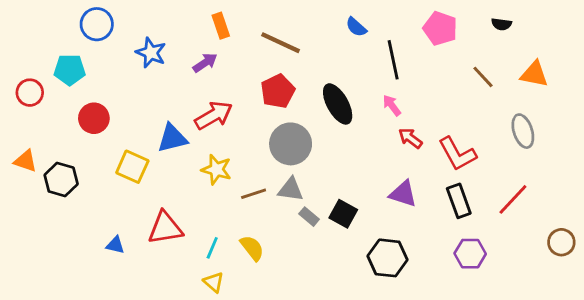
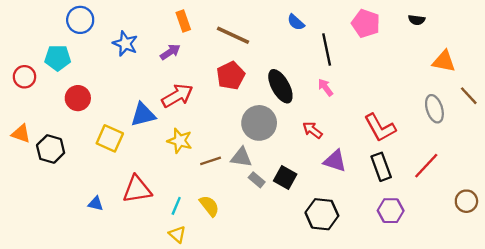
brown line: (483, 77) -> (469, 96), moved
red arrow: (410, 138) -> (312, 130), moved
gray circle: (291, 144) -> (259, 123), moved

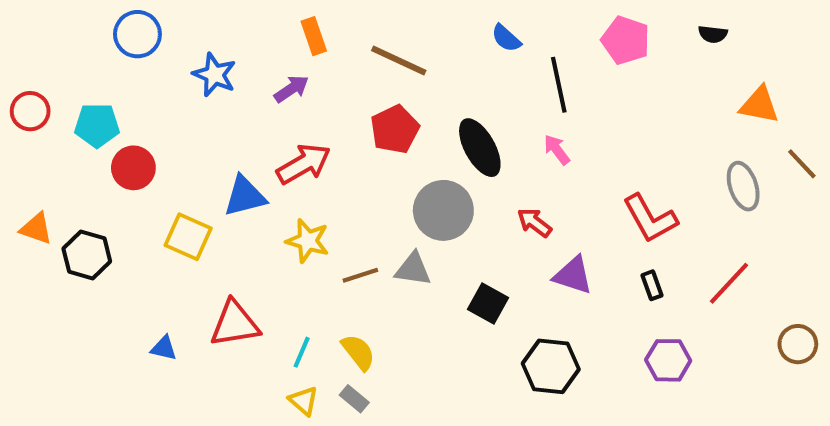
cyan pentagon: (58, 58) -> (97, 125), moved
red circle: (24, 77) -> (30, 111), moved
black rectangle: (381, 167) -> (652, 285), size x0.6
gray rectangle: (257, 180) -> (354, 399), moved

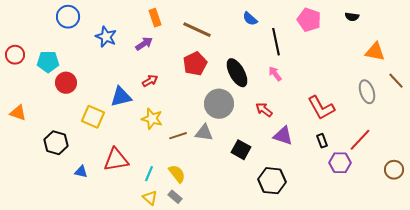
red arrow: (304, 164) -> (150, 81), size x0.6
black hexagon: (87, 255) -> (56, 143), moved
purple hexagon: (668, 360) -> (340, 163), moved

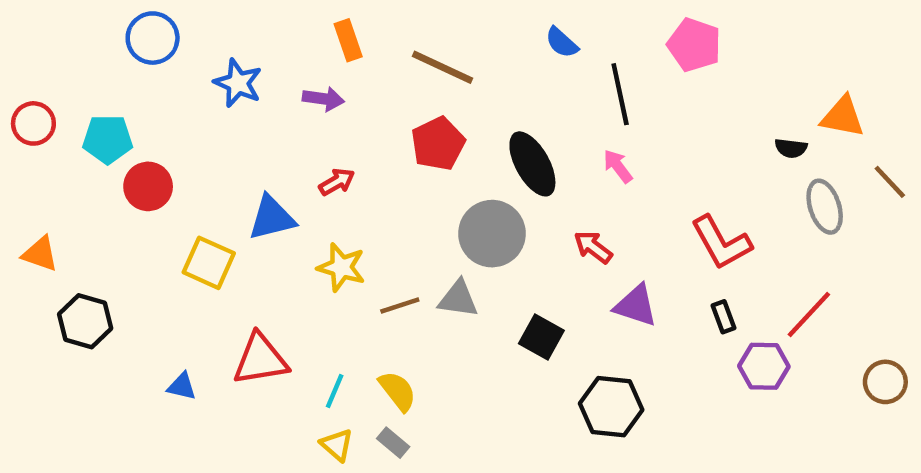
black semicircle: (352, 17) -> (791, 148), moved
purple arrow: (144, 44) -> (323, 99), turned 42
black hexagon: (56, 143) -> (85, 321), moved

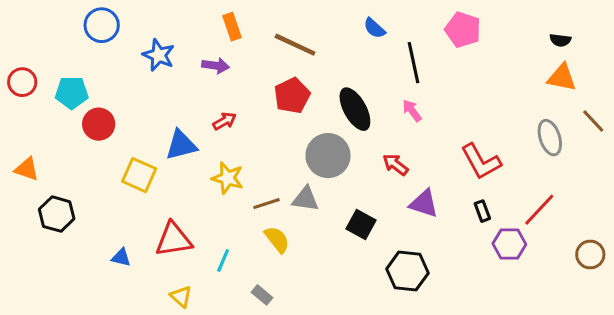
black semicircle: (791, 148) -> (560, 40), moved
yellow semicircle: (398, 391) -> (277, 240), moved
yellow triangle: (337, 445) -> (181, 296), moved

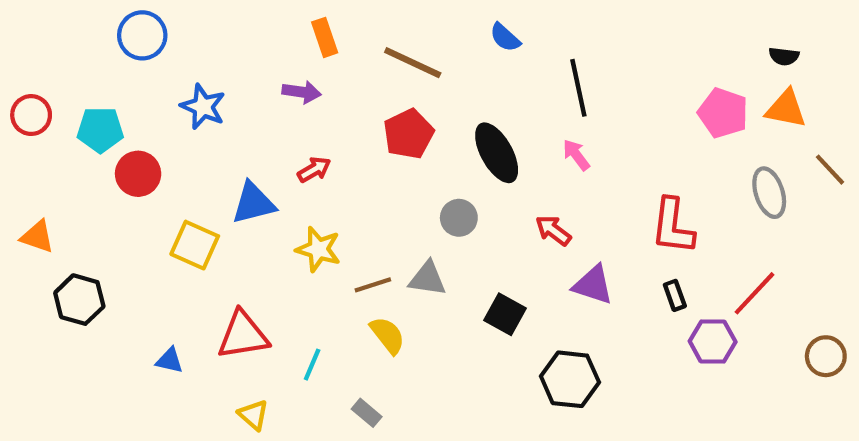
blue semicircle: (374, 28) -> (505, 37), moved
pink pentagon: (463, 30) -> (723, 113), moved
blue star: (159, 55) -> (203, 107), moved
gray circle: (328, 156) -> (459, 218), size x0.6
red L-shape: (481, 162) -> (673, 226), turned 36

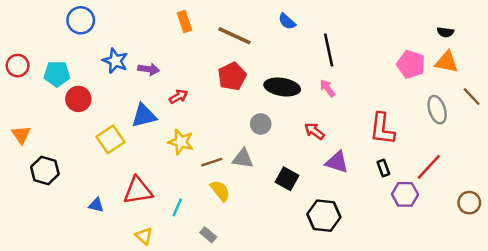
purple arrow: (302, 92) -> (149, 69), moved
black ellipse: (497, 153) -> (282, 87), turned -52
orange triangle: (37, 237) -> (21, 135), turned 36
yellow square: (195, 245) -> (111, 139), turned 32

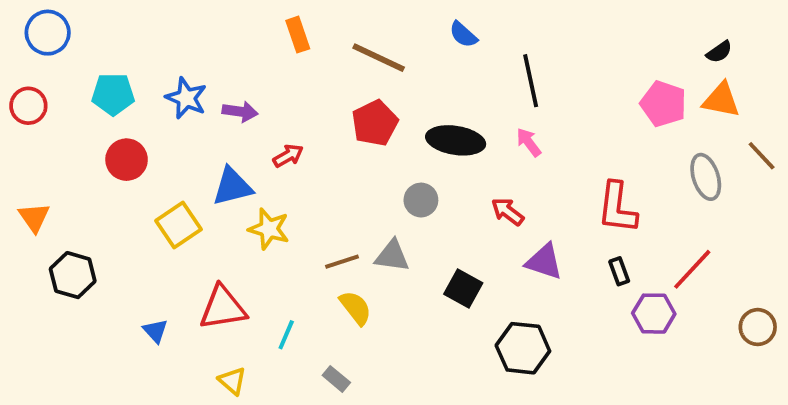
blue circle: (81, 20) -> (48, 33), moved
black semicircle: (445, 32) -> (719, 52), turned -42
cyan pentagon: (57, 74) -> (113, 94), moved
yellow star: (181, 142) -> (269, 229), moved
blue triangle: (96, 205) -> (155, 331), turned 35

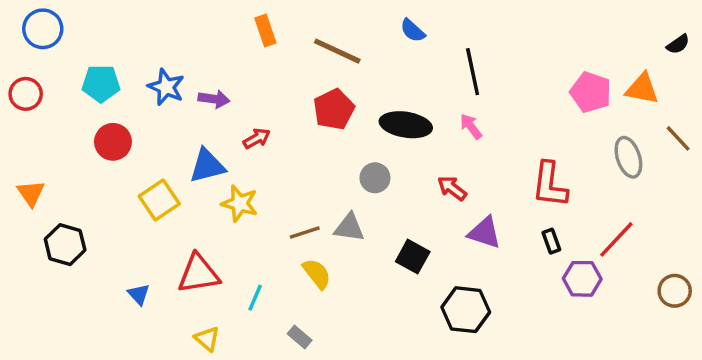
black semicircle: (719, 52) -> (678, 44), moved

